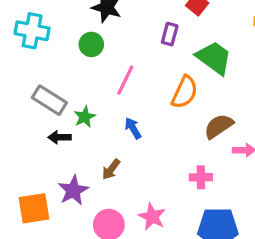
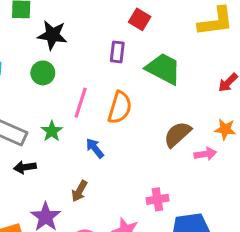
orange semicircle: (185, 92) -> (120, 108), moved
green star: (85, 117) -> (52, 131), moved
pink cross: (201, 177) -> (157, 199), moved

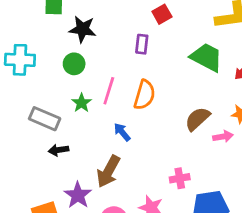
red square: (140, 19) -> (162, 14), turned 30
green trapezoid: (163, 69) -> (207, 57), moved
green star: (52, 131) -> (82, 103), moved
brown arrow: (79, 191) -> (108, 171), size x1.6

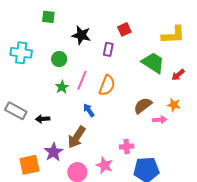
black star: (83, 29) -> (81, 35), moved
gray rectangle: (45, 119) -> (16, 111), moved

